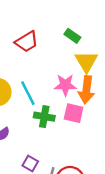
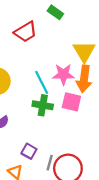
green rectangle: (72, 36) -> (55, 12), moved
cyan line: (28, 93) -> (42, 82), moved

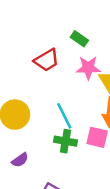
pink star: (63, 74) -> (88, 68), moved

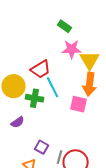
red trapezoid: (47, 60) -> (41, 69), moved
green cross: (65, 141) -> (35, 98), moved

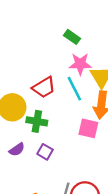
cyan line: (53, 87) -> (74, 89), moved
purple square: (42, 147) -> (45, 152), moved

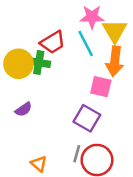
green cross: (37, 121) -> (39, 62), moved
purple square: (45, 152) -> (87, 118), moved, size x1.5

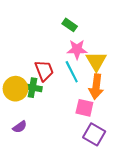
red trapezoid: (53, 42) -> (44, 71), turned -80
purple square: (87, 118) -> (94, 134), moved

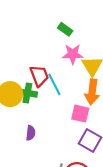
cyan line: (72, 72) -> (54, 84), moved
purple semicircle: (20, 127) -> (31, 133), moved, turned -48

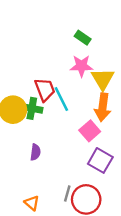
green rectangle: (65, 29) -> (83, 38), moved
pink square: (80, 114) -> (90, 131), turned 36

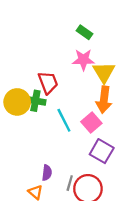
cyan line: (61, 99) -> (64, 120), moved
purple semicircle: (35, 152) -> (47, 173), moved

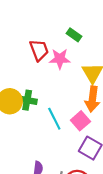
pink star: (83, 60) -> (60, 59), moved
red trapezoid: (48, 83) -> (39, 50), moved

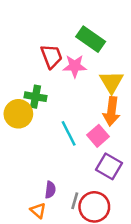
green rectangle: (74, 35) -> (91, 39), size x1.6
green cross: (27, 100) -> (36, 97), moved

